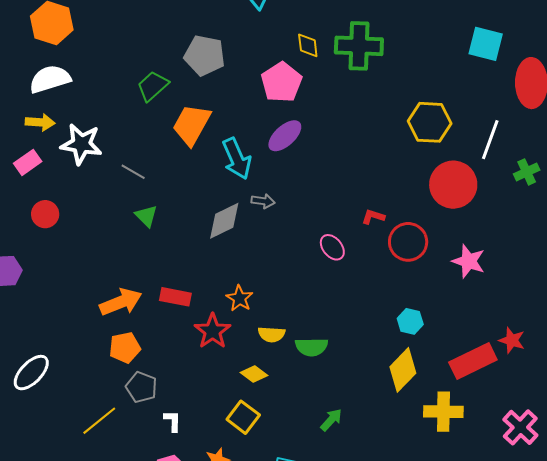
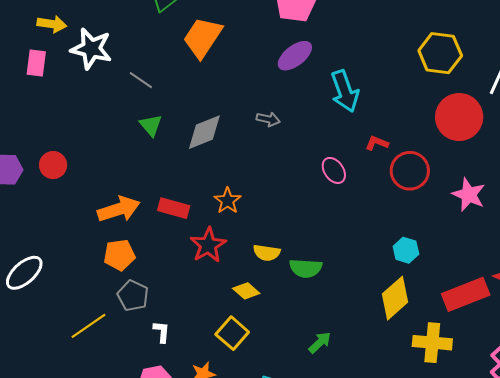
cyan arrow: (237, 159) -> (345, 91), moved
pink rectangle: (28, 162) -> (36, 63), turned -52
red circle: (45, 214) -> (53, 165), moved
gray diamond: (224, 221) -> (204, 132), moved
orange star: (240, 298) -> (228, 201), moved

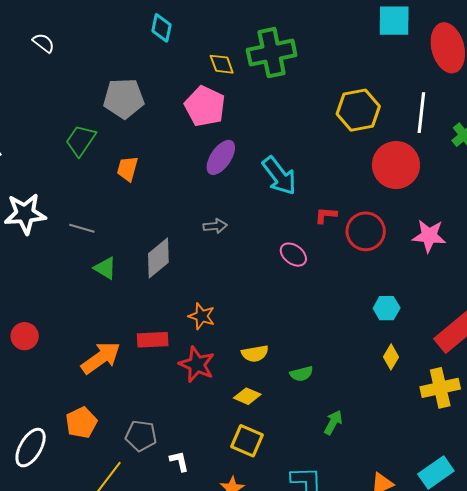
orange trapezoid: (203, 38) -> (127, 169), size x0.6
orange pentagon: (119, 255) -> (81, 423), moved
green semicircle: (306, 268) -> (301, 374), moved, size x0.7
yellow diamond: (395, 298) -> (391, 357), size x0.6

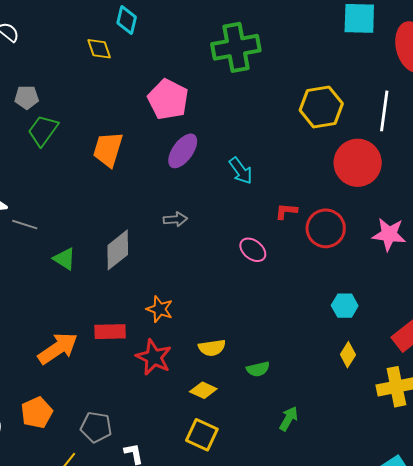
yellow diamond: (222, 64) -> (99, 49), moved
gray pentagon: (124, 98) -> (27, 97), moved, size x0.6
orange trapezoid: (127, 169) -> (108, 149), moved, size x1.4
cyan arrow: (279, 176) -> (241, 171), size x0.7
gray line: (82, 228) -> (25, 225), moved

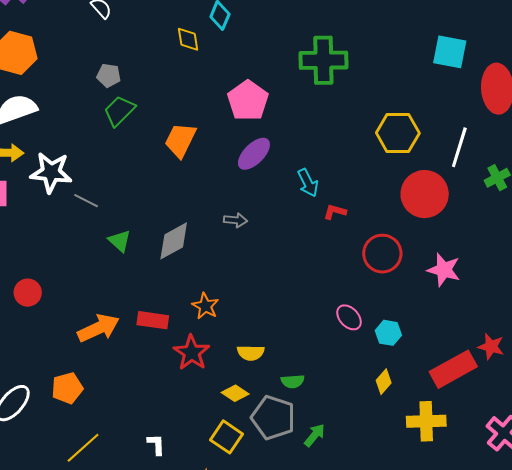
red L-shape: (286, 211) -> (335, 212), moved
pink ellipse: (253, 250) -> (349, 317), moved
gray pentagon: (96, 427) -> (273, 418), moved, size x1.4

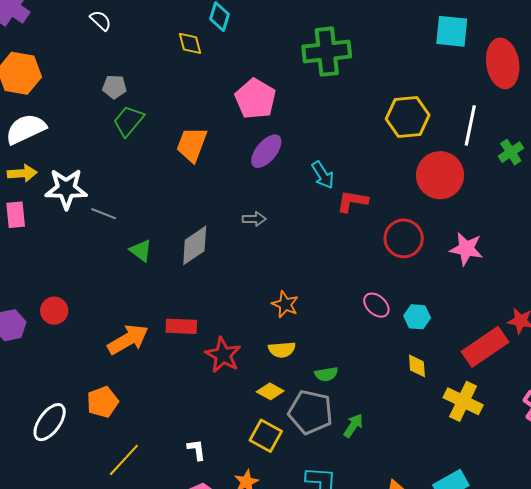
red L-shape: (335, 212) -> (352, 201), size x1.4
orange star: (205, 306) -> (285, 304), moved
yellow diamond: (384, 382) -> (417, 366), turned -40
yellow cross: (426, 421) -> (463, 401), turned 33

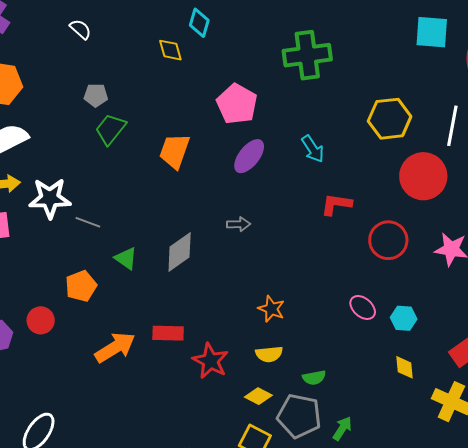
cyan arrow: (323, 175) -> (313, 149), moved
orange pentagon: (103, 402) -> (81, 286), moved

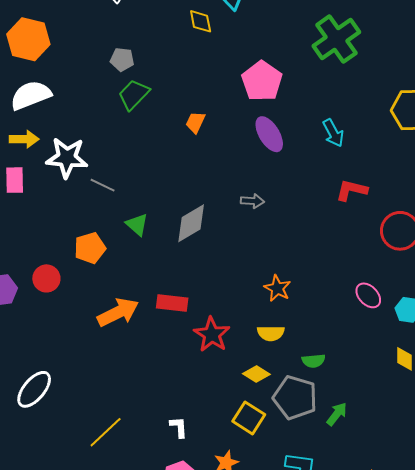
green cross: (307, 55) -> (336, 39), turned -33
orange trapezoid: (174, 151) -> (195, 122), size x0.6
purple ellipse: (249, 156) -> (269, 134), turned -75

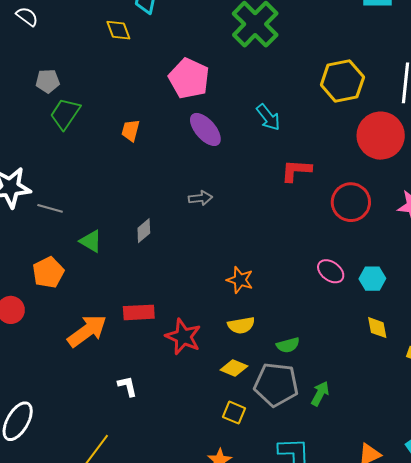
gray diamond: (191, 223) -> (144, 231), size x0.6
yellow square: (249, 418) -> (234, 413), size x0.7
white L-shape: (179, 427) -> (127, 386), moved

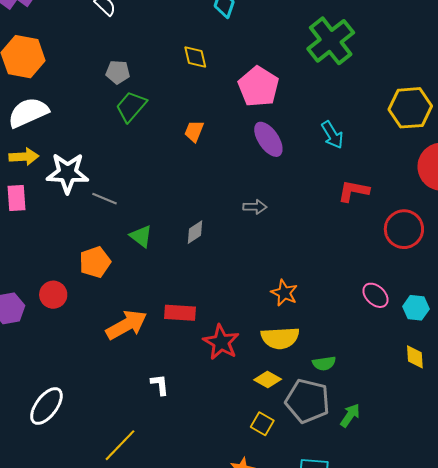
yellow diamond: (118, 30) -> (195, 57), moved
yellow semicircle: (241, 325) -> (280, 338), size x1.4

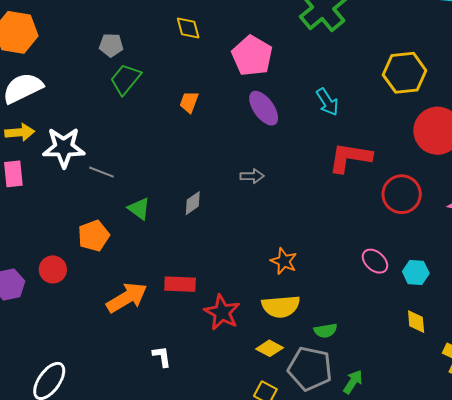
red L-shape: (353, 191) -> (350, 158), size x1.4

